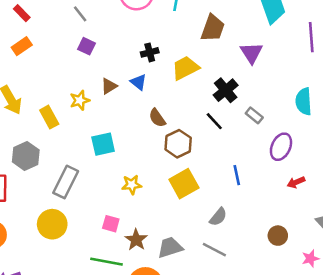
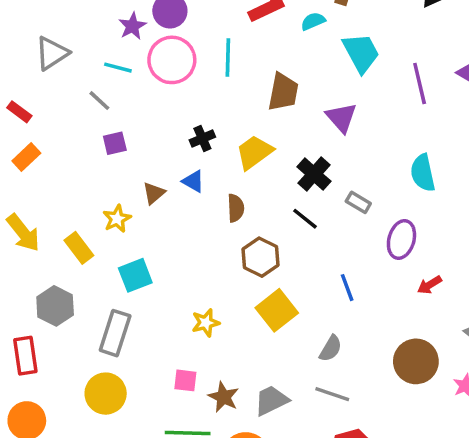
purple square: (87, 46) -> (115, 143), turned -30
brown semicircle: (157, 118) -> (236, 208), moved, turned -138
cyan square: (103, 144) -> (135, 275), moved
brown circle: (278, 236) -> (416, 361), size x1.6

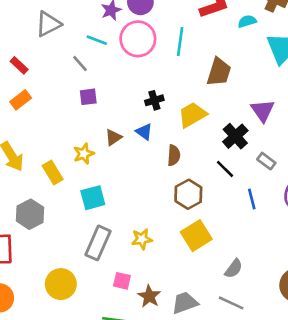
purple triangle: (341, 118) -> (263, 111), moved
blue line: (347, 288) -> (252, 199), moved
gray rectangle: (115, 333) -> (98, 243), moved

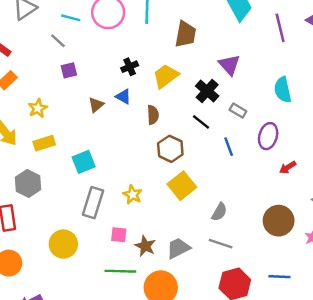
yellow star: (84, 154) -> (38, 108), moved
yellow rectangle: (53, 172) -> (44, 143), turned -70
yellow star: (142, 239) -> (133, 195), turned -30

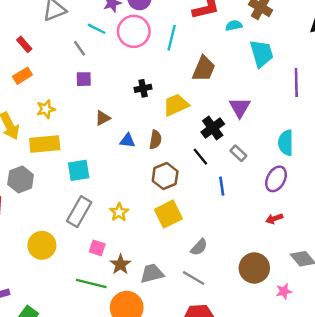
blue triangle: (123, 97) -> (127, 141), moved, turned -35
purple ellipse: (268, 136) -> (276, 179), moved
yellow rectangle: (44, 143) -> (45, 144), size x1.4

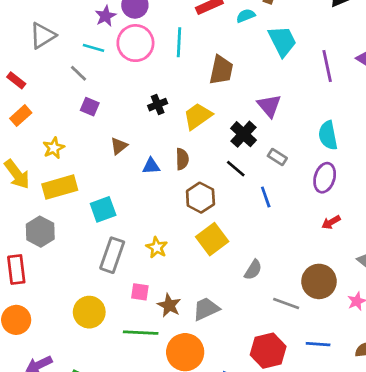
purple square: (84, 79) -> (90, 107), turned 35
yellow circle: (42, 245) -> (89, 312), moved
gray line: (194, 278) -> (286, 303), moved

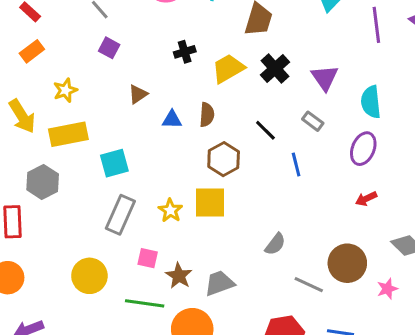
purple triangle: (269, 106) -> (325, 78), moved
black cross: (244, 134) -> (275, 68), moved
yellow square: (212, 239) -> (210, 203), moved, turned 32

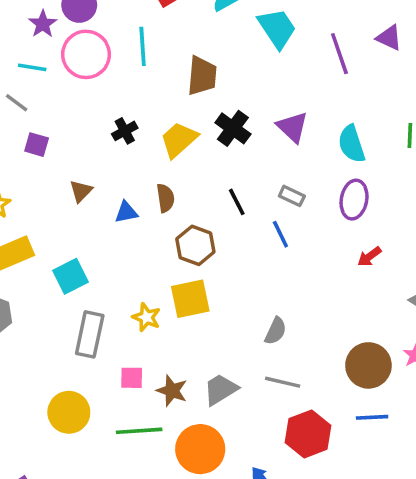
gray rectangle: (313, 121) -> (292, 196), moved
black line: (265, 130) -> (237, 202), turned 30
brown circle: (347, 263) -> (368, 365), moved
gray line: (309, 285) -> (283, 382), moved

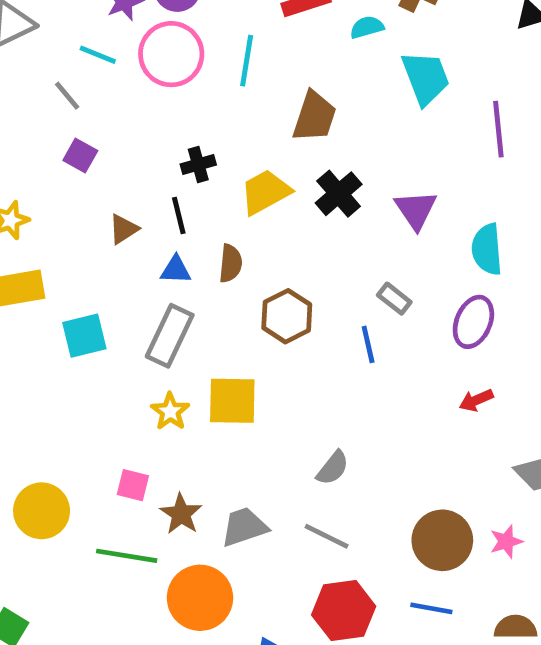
black line: (237, 202) -> (179, 215), moved
brown hexagon: (195, 245) -> (287, 316), moved
gray rectangle: (90, 334) -> (170, 336), moved

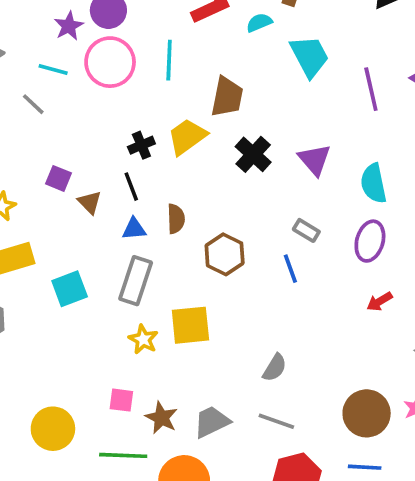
purple square: (80, 156) -> (59, 178), moved
yellow trapezoid: (265, 192) -> (187, 137), moved
brown triangle: (124, 229) -> (90, 202), turned -35

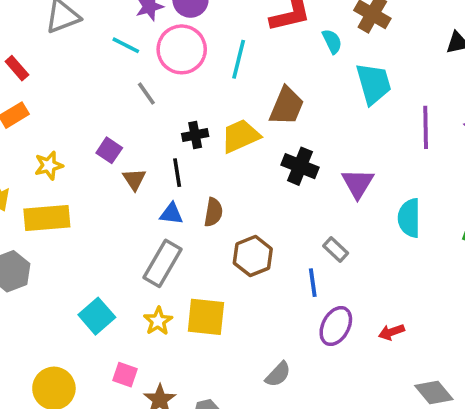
cyan semicircle: (259, 23) -> (332, 41), turned 75
gray line: (33, 104) -> (146, 94), moved
black cross: (253, 154) -> (300, 166), turned -32
purple ellipse: (370, 241) -> (336, 326), moved
cyan square: (70, 289) -> (97, 316), moved, turned -32

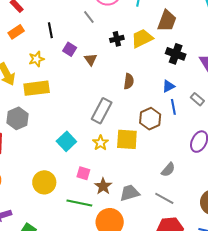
black line: (177, 173) -> (50, 30), moved
brown triangle: (134, 179) -> (91, 59), moved
blue triangle: (171, 214) -> (168, 86), moved, turned -32
brown hexagon: (253, 256) -> (150, 119), moved
blue line: (313, 283) -> (173, 107), moved

